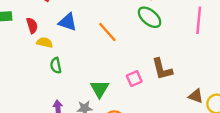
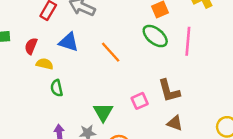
pink line: (199, 20) -> (188, 41), moved
red semicircle: (32, 26) -> (31, 46), turned -140
brown triangle: (196, 96) -> (175, 123), moved

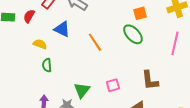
pink line: (188, 41) -> (175, 43), moved
red semicircle: (31, 46) -> (29, 16), moved
brown L-shape: (169, 91) -> (150, 80), moved

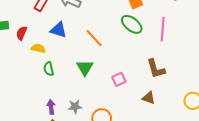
red semicircle: (29, 16) -> (22, 33), moved
pink line: (175, 43) -> (163, 29), moved
green triangle: (82, 90) -> (85, 68), moved

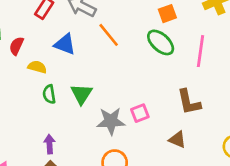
orange line: (94, 38) -> (109, 35), moved
green triangle: (85, 68) -> (82, 94), moved
gray star: (75, 107) -> (111, 121), moved, size x1.5

